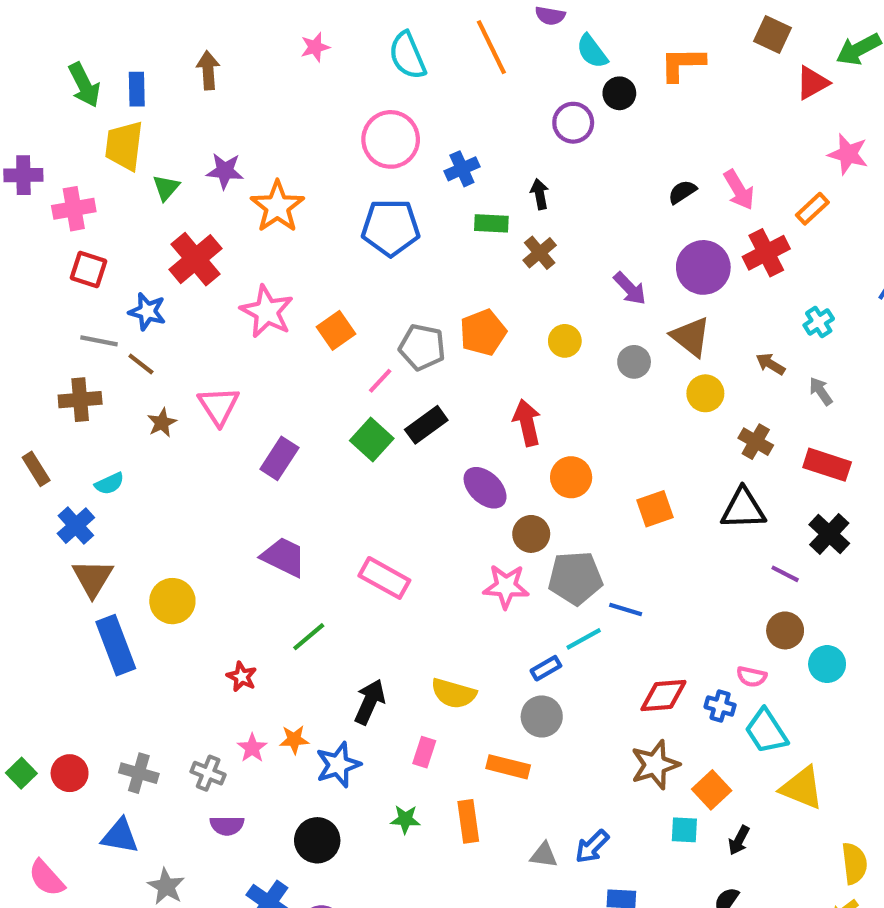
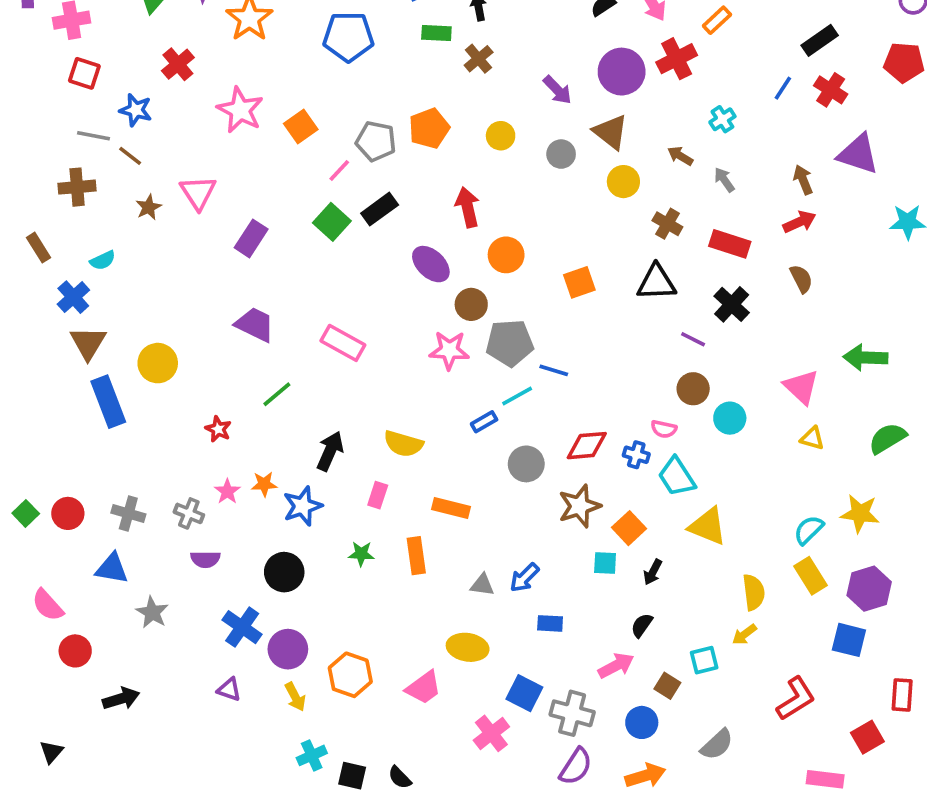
red cross: (195, 259) -> (178, 64), size x0.7
gray circle: (542, 716) -> (526, 464), moved

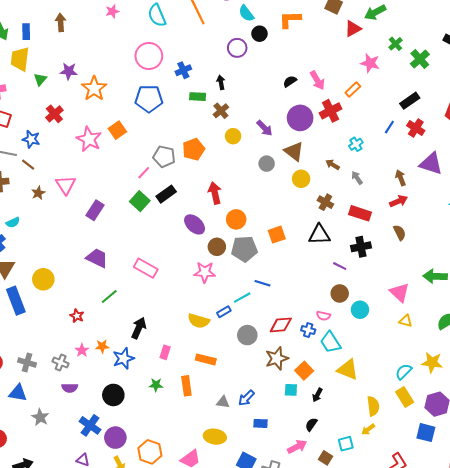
orange square: (301, 127) -> (117, 130), moved
yellow circle: (501, 136) -> (233, 136), moved
black cross: (732, 304) -> (361, 247), turned 36
gray pentagon: (510, 343) -> (244, 249), moved
yellow semicircle: (403, 444) -> (199, 321), moved

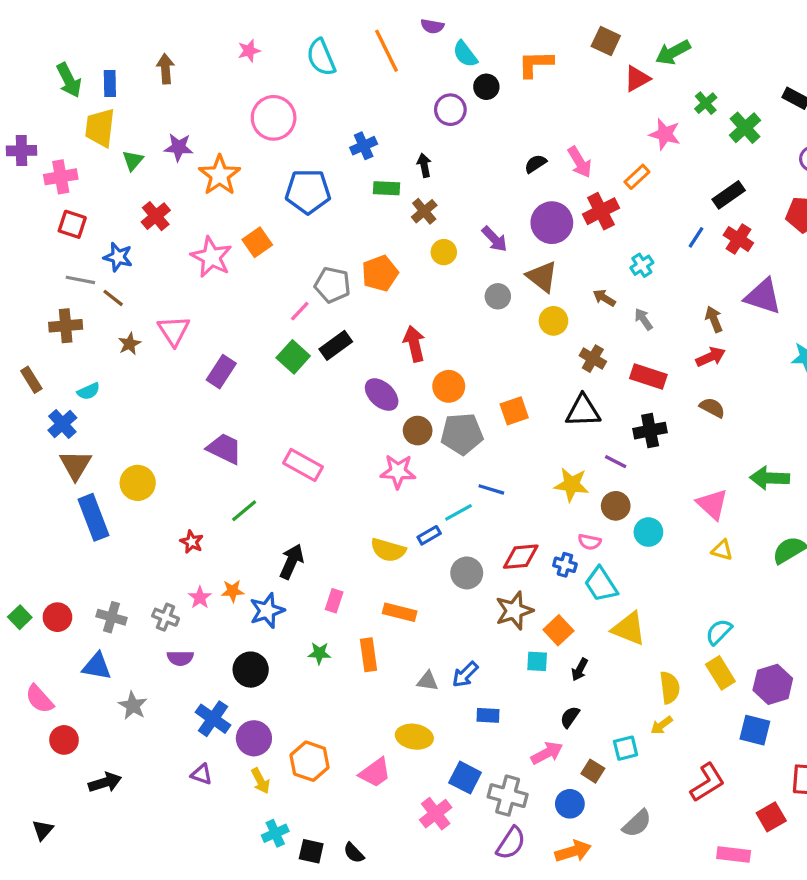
pink circle: (149, 56) -> (274, 118), moved
brown semicircle: (400, 233) -> (712, 408), turned -35
yellow star: (432, 362) -> (571, 485), moved

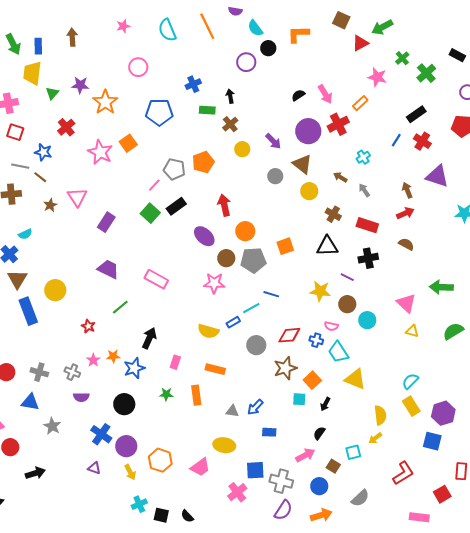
pink circle: (274, 118) -> (138, 67), size x0.7
blue square: (465, 778) -> (255, 470), turned -30

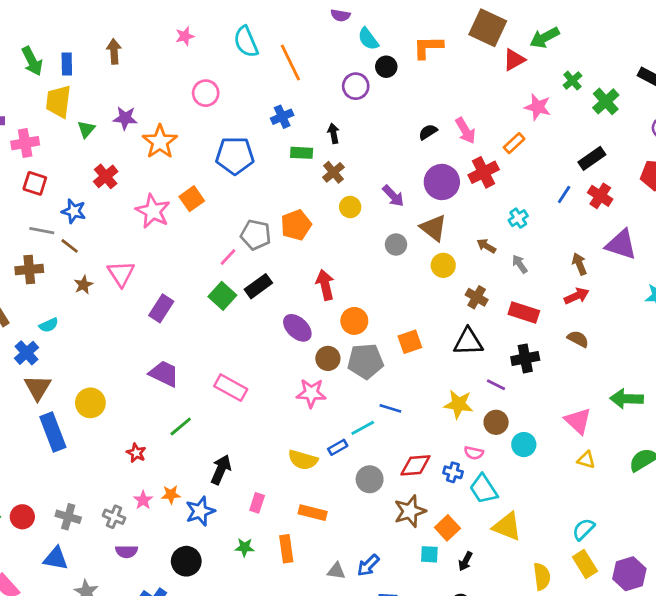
brown square: (341, 20) -> (488, 28), size x1.5
orange line: (207, 26) -> (290, 63), moved

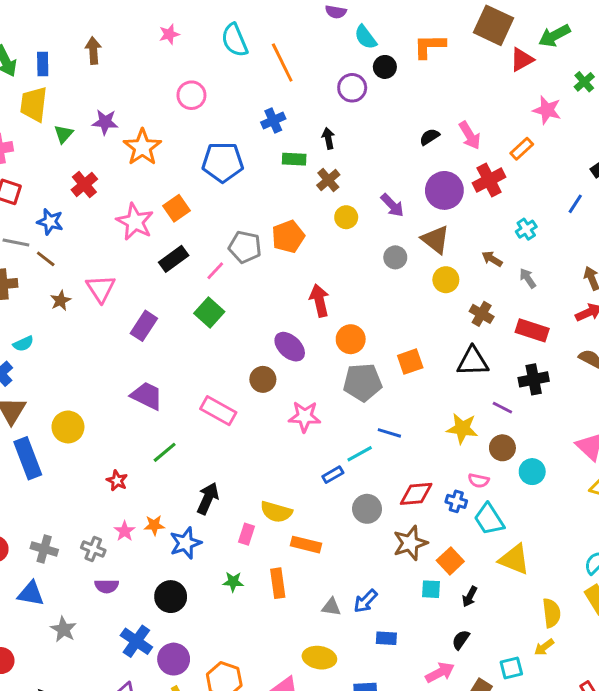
black rectangle: (258, 286) -> (174, 259), moved
brown circle: (328, 358) -> (263, 379), moved
yellow semicircle: (303, 460) -> (276, 512), moved

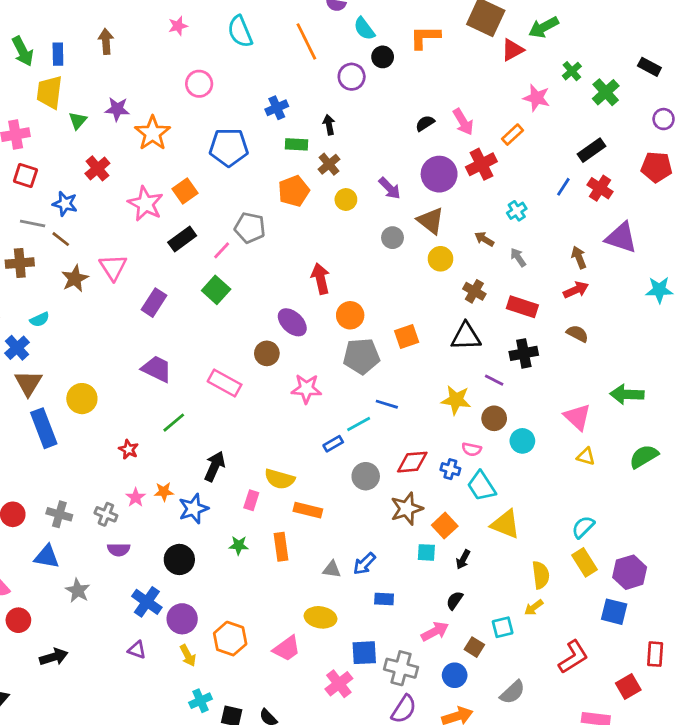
orange line: (282, 62) -> (306, 41), moved
orange pentagon: (288, 237) -> (294, 191), moved
brown star: (61, 301) -> (75, 279), size x1.4

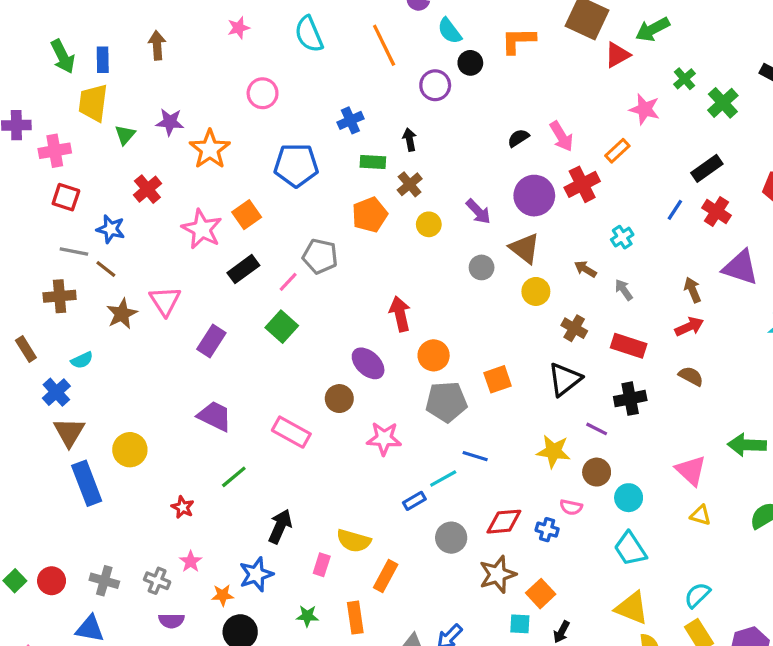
black triangle: (466, 336) -> (565, 379), turned -36
cyan trapezoid: (481, 486) -> (630, 549), moved
orange star: (164, 492) -> (223, 595), moved
orange rectangle: (308, 510) -> (386, 576), turned -76
yellow triangle: (505, 524) -> (632, 608), moved

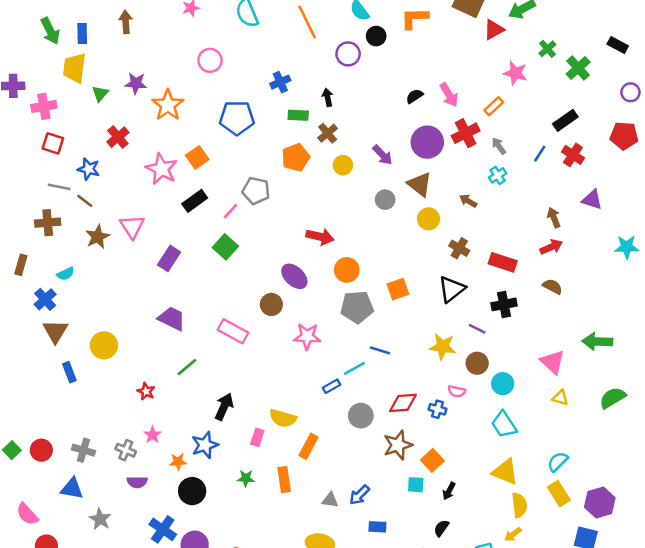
purple triangle: (740, 267) -> (592, 200), size x0.7
gray arrow: (624, 290) -> (499, 146), moved
red arrow: (400, 314) -> (320, 237), turned 116
brown rectangle: (26, 349) -> (21, 265), turned 48
blue rectangle: (87, 483) -> (69, 372), size x0.6

